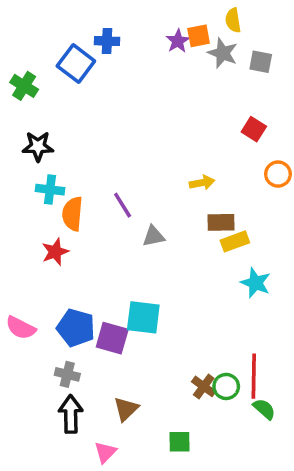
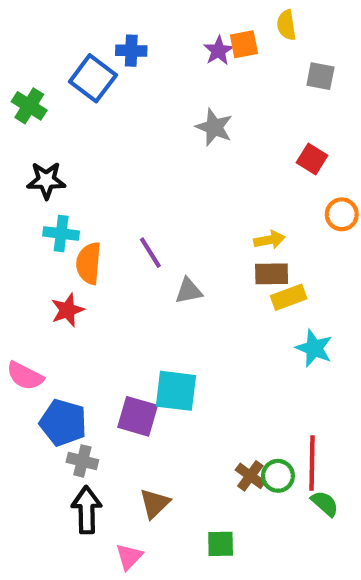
gray star: (223, 53) -> (214, 127), moved
yellow arrow: (202, 183) -> (269, 240), moved
pink semicircle: (21, 328) -> (25, 376), moved
blue pentagon: (76, 328) -> (63, 423), moved

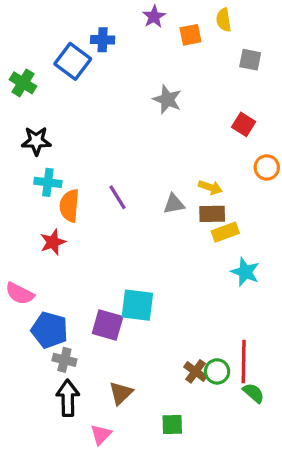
purple star: (218, 51) -> (154, 17), moved
yellow arrow: (269, 240) -> (210, 187), turned 30
gray triangle: (189, 291) -> (174, 204), moved

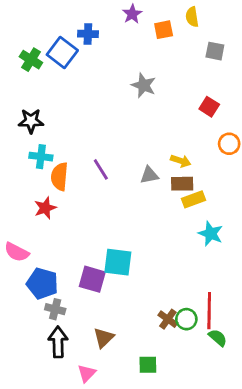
green cross: (23, 83) -> (31, 60), moved

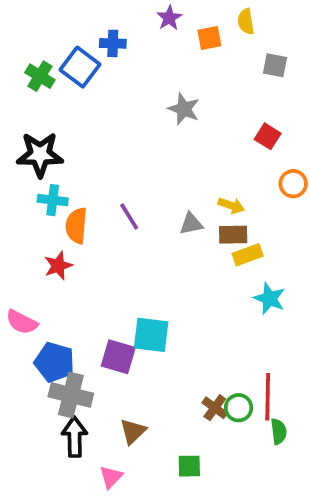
black star: (31, 121) -> (40, 155), size x1.4
gray cross: (55, 309) -> (71, 395), size x1.6
green semicircle: (218, 338) -> (279, 431), turned 42

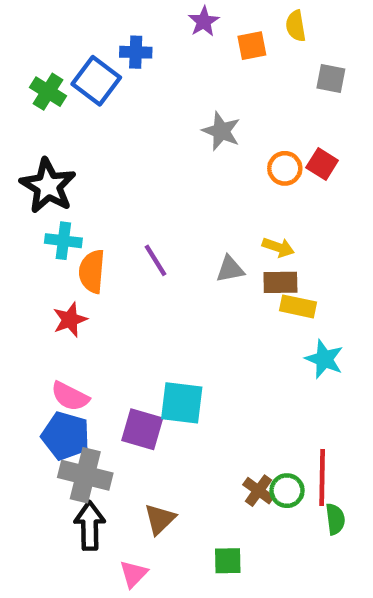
black star: (40, 155) -> (48, 186), turned 30
orange circle: (293, 184) -> (285, 168), moved
yellow rectangle: (248, 255) -> (298, 306), turned 32
pink semicircle: (22, 322) -> (70, 396), moved

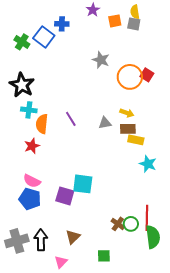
gray square: (331, 78) -> (134, 24), moved
orange circle: (285, 168) -> (130, 77), size x1.6
gray cross: (85, 475) -> (17, 241), moved, turned -30
green semicircle: (335, 519) -> (153, 237), size x1.6

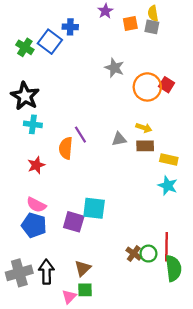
orange semicircle: (42, 124) -> (66, 148), moved
yellow rectangle: (136, 140) -> (169, 159), moved
green square: (104, 256) -> (85, 290), moved

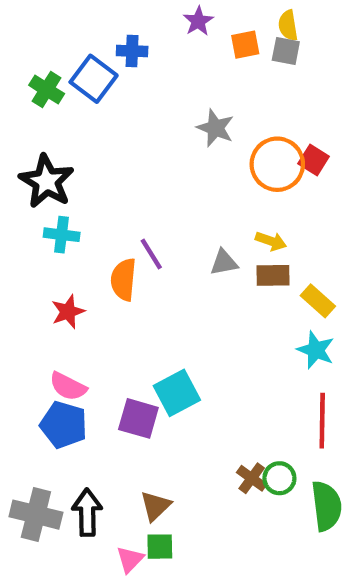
yellow rectangle: (169, 159) -> (318, 301), turned 30
cyan square: (94, 208) -> (177, 393), turned -35
red line: (167, 247) -> (322, 421), moved
gray cross: (19, 273) -> (36, 515), turned 30

